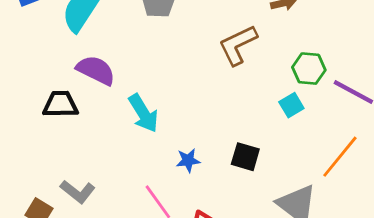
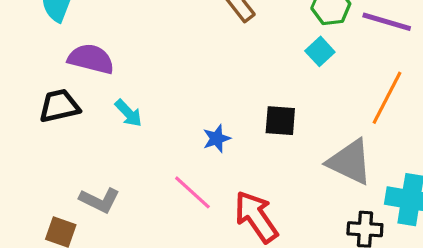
cyan arrow: (143, 113) -> (128, 113), moved, size x0.7

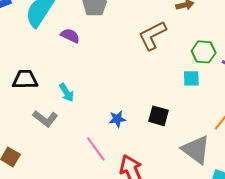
cyan square: (320, 51) -> (191, 78), turned 30
purple semicircle: (91, 59) -> (70, 36), moved, size x0.7
gray L-shape: (100, 200) -> (45, 119), moved

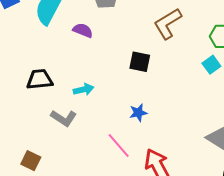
cyan square: (191, 78) -> (211, 65), turned -30
cyan arrow: (67, 92) -> (84, 89), turned -66
black square: (159, 116) -> (140, 62), moved

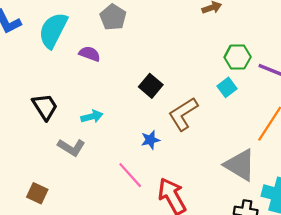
brown L-shape: (168, 24) -> (183, 114), moved
black square: (140, 62) -> (151, 86), turned 30
black trapezoid: (40, 79) -> (45, 107), turned 64

